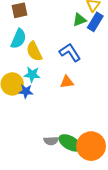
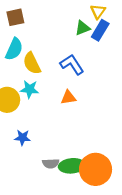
blue star: (26, 91) -> (22, 138), moved
green ellipse: (70, 143) -> (72, 166), turned -35

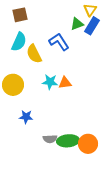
blue L-shape: (72, 64) -> (59, 42), moved
cyan star: (30, 89) -> (50, 82), moved
orange circle: (96, 169) -> (88, 144), size x0.7

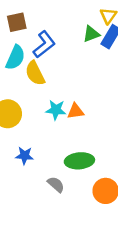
blue L-shape: (59, 42) -> (44, 44), moved, turned 85
gray semicircle: (50, 139) -> (56, 184), turned -136
green ellipse: (68, 141) -> (79, 161), moved

